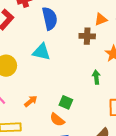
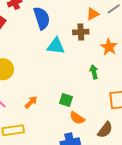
cyan triangle: (41, 52) -> (56, 46), moved
orange semicircle: (57, 120) -> (77, 118), moved

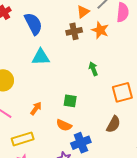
cyan triangle: (56, 46) -> (41, 57), moved
orange star: (109, 47) -> (100, 30), moved
orange semicircle: (77, 118) -> (64, 125), moved

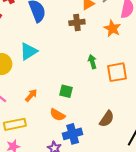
orange star: (100, 30) -> (112, 28), moved
cyan triangle: (41, 57) -> (29, 51), moved, turned -36
orange square: (122, 92) -> (117, 72), moved

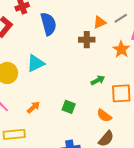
green arrow: (92, 62) -> (98, 80), turned 72
orange semicircle: (57, 115) -> (104, 116), moved

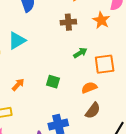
brown cross: (87, 40) -> (68, 22), moved
orange semicircle: (104, 116) -> (89, 88), turned 126

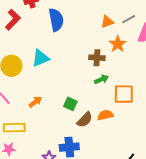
orange star: (101, 20) -> (118, 44), moved
brown cross: (68, 22) -> (97, 58), moved
brown semicircle: (93, 110) -> (85, 120), moved

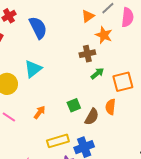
green square: (70, 104) -> (74, 105), turned -32
orange semicircle: (105, 115) -> (110, 107), turned -56
yellow rectangle: (14, 128) -> (58, 141), moved

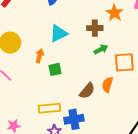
cyan triangle: (33, 69) -> (59, 34), moved
green square: (74, 105) -> (55, 69), moved
orange arrow: (40, 112) -> (40, 56), moved, turned -32

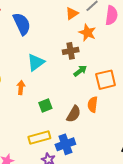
green square: (55, 69) -> (45, 106), moved

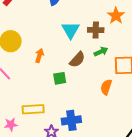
cyan triangle: (36, 62) -> (71, 30), moved, turned -36
brown semicircle: (74, 114) -> (77, 60), moved
yellow rectangle: (39, 138) -> (33, 109), moved

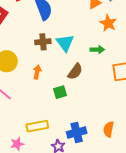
brown cross: (96, 30) -> (43, 42), moved
green arrow: (101, 52) -> (97, 50), moved, turned 32
orange semicircle: (106, 87) -> (109, 129), moved

